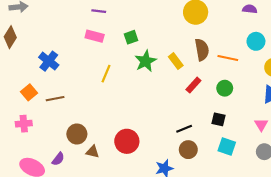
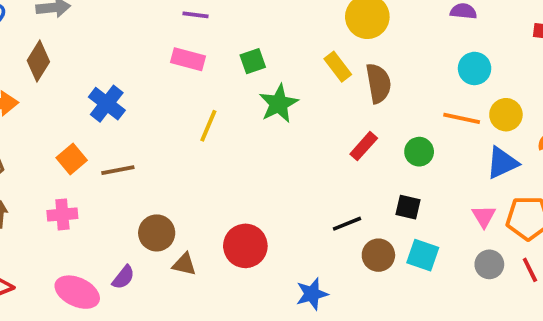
orange line: (228, 58) -> (462, 118), moved
yellow rectangle: (176, 61) -> (338, 67), moved
brown circle: (188, 150) -> (378, 255), moved

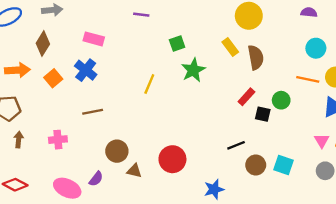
pink rectangle: (188, 59) -> (94, 39), moved
orange square: (72, 159) -> (53, 78), moved
black square: (408, 207) -> (263, 114), moved

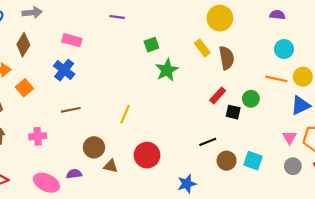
orange square: (53, 78) -> (24, 88), moved
yellow line: (149, 84) -> (125, 114), moved
purple semicircle: (96, 179) -> (74, 174), turned -136

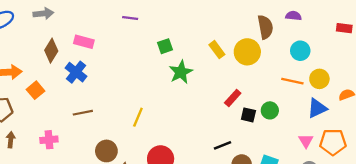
yellow circle: (220, 18) -> (247, 52), moved
brown diamond: (23, 45) -> (51, 51), moved
brown semicircle: (227, 58) -> (265, 27), moved
green circle: (251, 99) -> (270, 110), moved

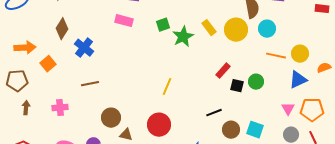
pink rectangle: (84, 42) -> (124, 21), moved
cyan circle: (300, 51) -> (267, 29), moved
green star: (181, 72) -> (183, 37), moved
yellow line: (138, 117) -> (167, 87), moved

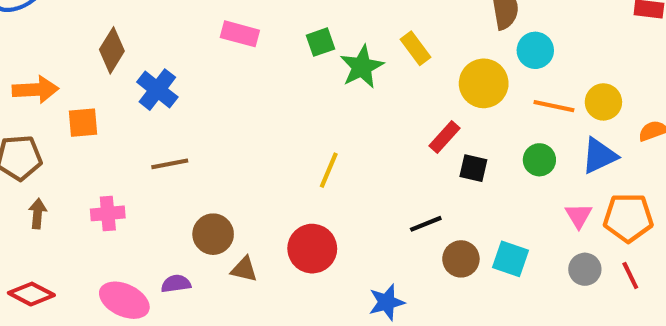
yellow circle: (236, 30) -> (484, 83), moved
orange square: (48, 64) -> (83, 123), turned 35
green circle: (256, 82) -> (539, 160), moved

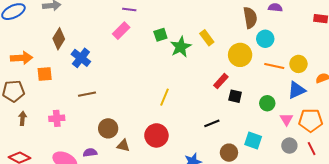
pink rectangle: (240, 34) -> (121, 31), turned -60
green circle: (539, 160) -> (267, 103), moved
brown circle: (461, 259) -> (229, 153), moved

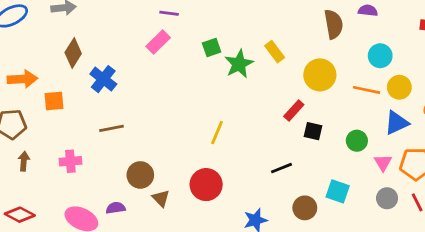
cyan circle: (265, 39) -> (380, 56), moved
brown triangle: (123, 146) -> (161, 198), turned 32

